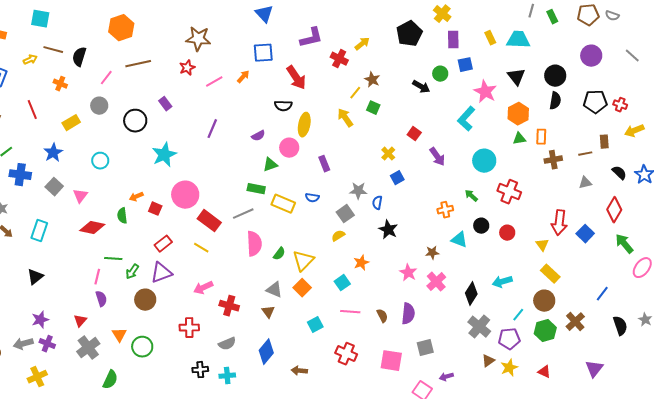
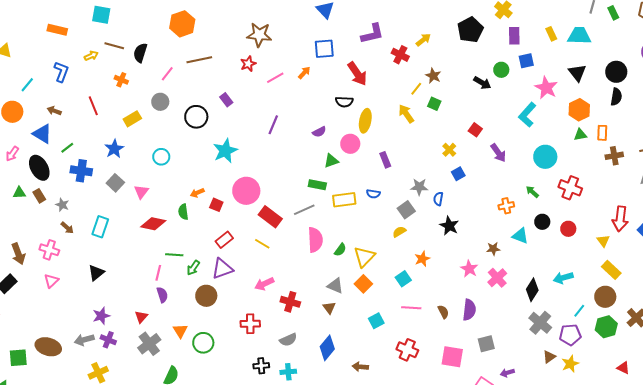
yellow rectangle: (283, 204) -> (344, 200), turned -30
red triangle: (544, 372) -> (623, 368), moved

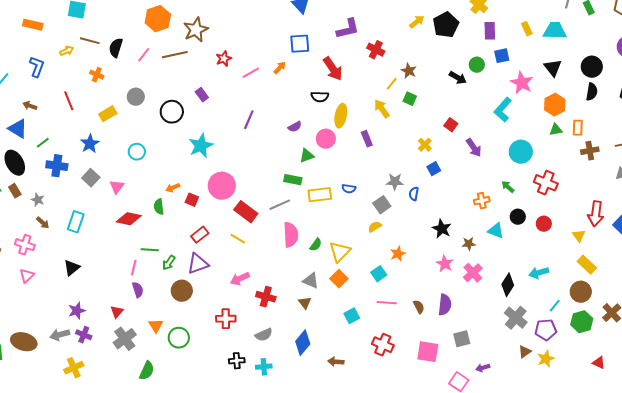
brown star: (259, 35) -> (196, 30), moved, turned -30
yellow arrow: (423, 40) -> (417, 22), moved
pink line: (167, 74) -> (144, 55), moved
purple rectangle: (385, 160) -> (367, 139), moved
black star: (449, 226) -> (442, 229), moved

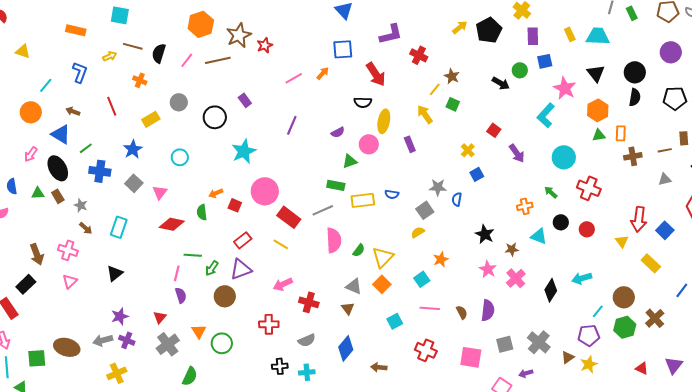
red star: (224, 59) -> (265, 45), moved
yellow rectangle: (587, 265) -> (651, 263), moved
gray cross: (516, 318) -> (539, 342), moved

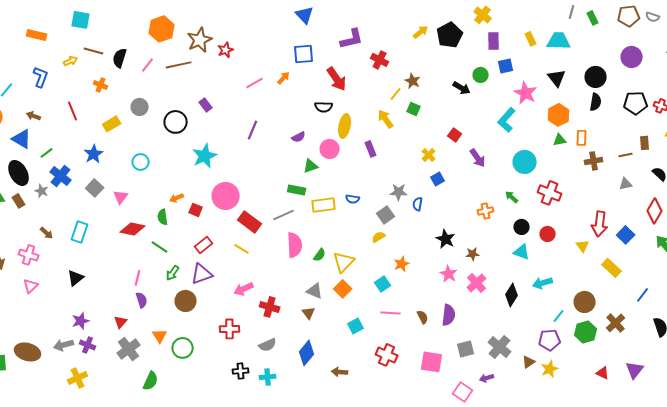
blue cross: (100, 171) -> (61, 176), turned 30
gray star: (81, 205) -> (42, 191), moved
cyan triangle: (539, 236) -> (522, 252), moved
green line: (193, 255) -> (160, 247), moved, turned 30

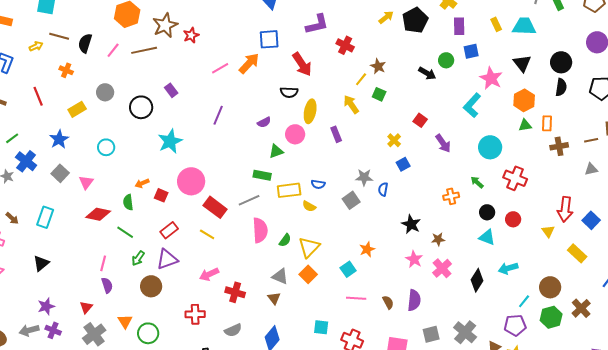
orange arrow: (284, 78) -> (249, 63), size x1.6
yellow semicircle: (379, 237) -> (309, 206), moved, turned -120
cyan square: (356, 326) -> (321, 327), moved, turned 35

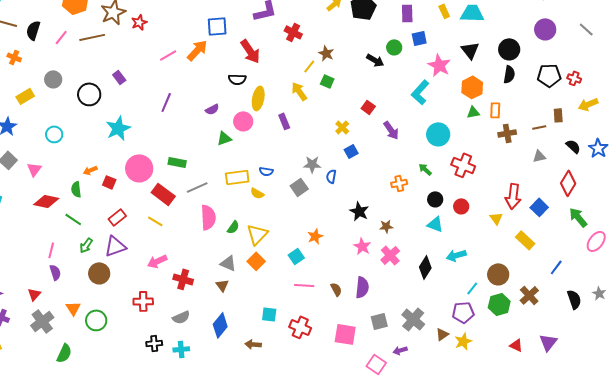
green rectangle: (262, 175) -> (177, 162), moved

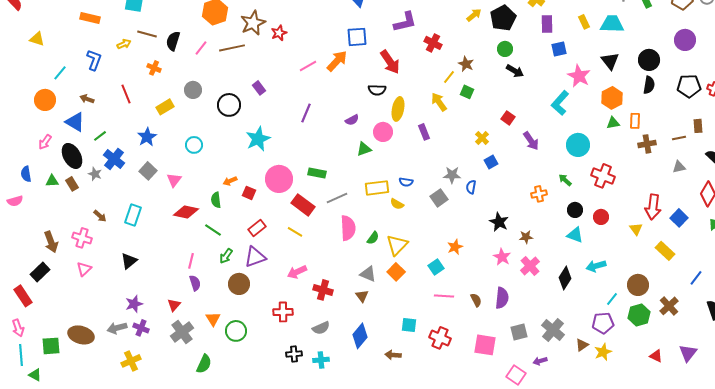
green circle: (394, 47) -> (505, 49), moved

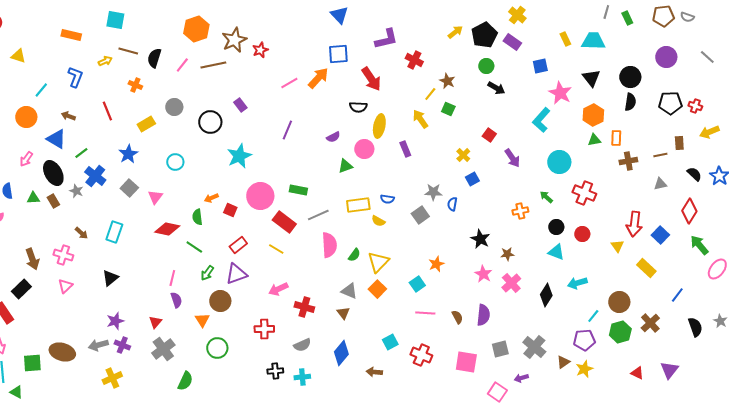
purple rectangle: (547, 24) -> (512, 42), moved, turned -54
orange triangle: (213, 319) -> (202, 320), moved
cyan square: (409, 325) -> (390, 342), turned -35

